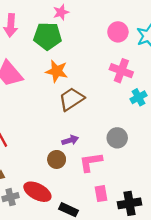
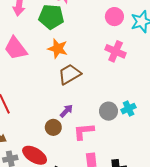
cyan cross: (138, 97) -> (129, 109), moved
purple arrow: (70, 140) -> (66, 111), turned -32

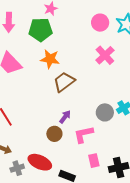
pink cross: (116, 51) -> (105, 55), turned 30

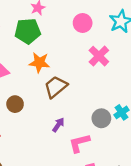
pink circle: (100, 23) -> (83, 23), moved
brown circle: (54, 134) -> (15, 104), moved

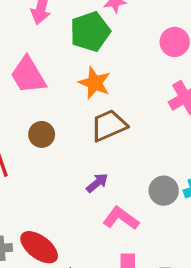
green pentagon: (28, 31) -> (90, 32), turned -30
pink L-shape: (79, 143) -> (121, 218), turned 35

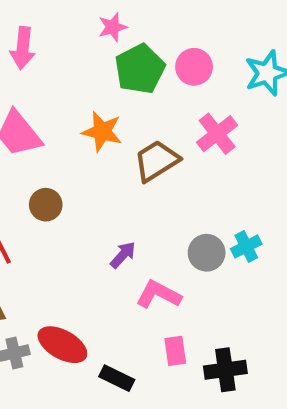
green pentagon: (90, 32) -> (140, 69), moved
brown trapezoid: (109, 125) -> (156, 161), moved

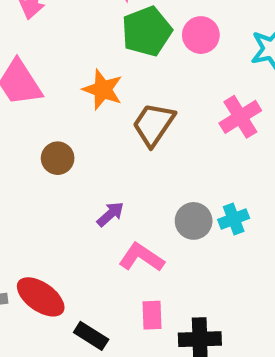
pink cross: (217, 134) -> (240, 117), moved
brown trapezoid: (156, 161) -> (154, 124), turned -30
brown circle: (46, 205) -> (58, 158), moved

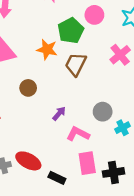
green pentagon: (147, 31) -> (71, 31), moved
cyan cross: (234, 219) -> (122, 128), moved
pink rectangle: (152, 315) -> (87, 163), size x1.5

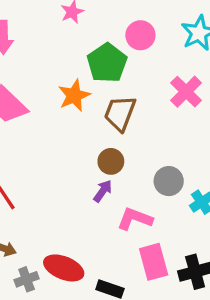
orange star: (47, 49) -> (74, 96), turned -30
brown circle: (28, 88) -> (111, 161), moved

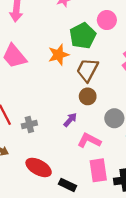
brown circle: (111, 161) -> (88, 96), moved
gray cross: (27, 279) -> (29, 125), moved

